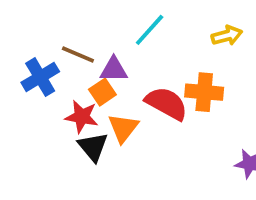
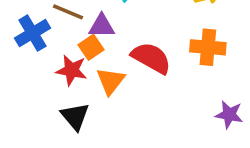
orange cross: (204, 92) -> (208, 47), moved
black triangle: (93, 147) -> (75, 116), moved

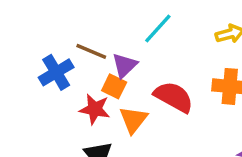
purple triangle: (102, 26) -> (125, 65), turned -44
orange square: (91, 47) -> (114, 86), turned -30

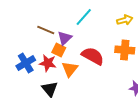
blue cross: (56, 72) -> (26, 63), moved

